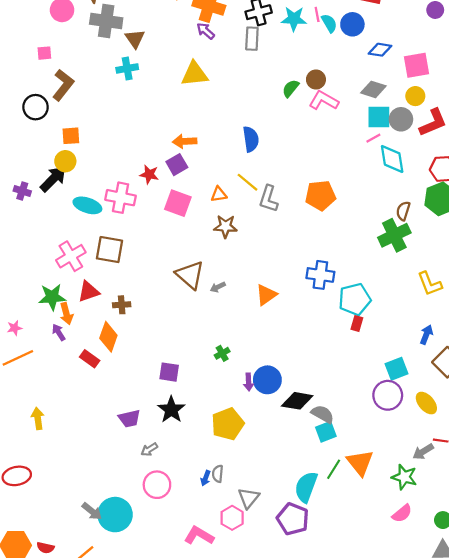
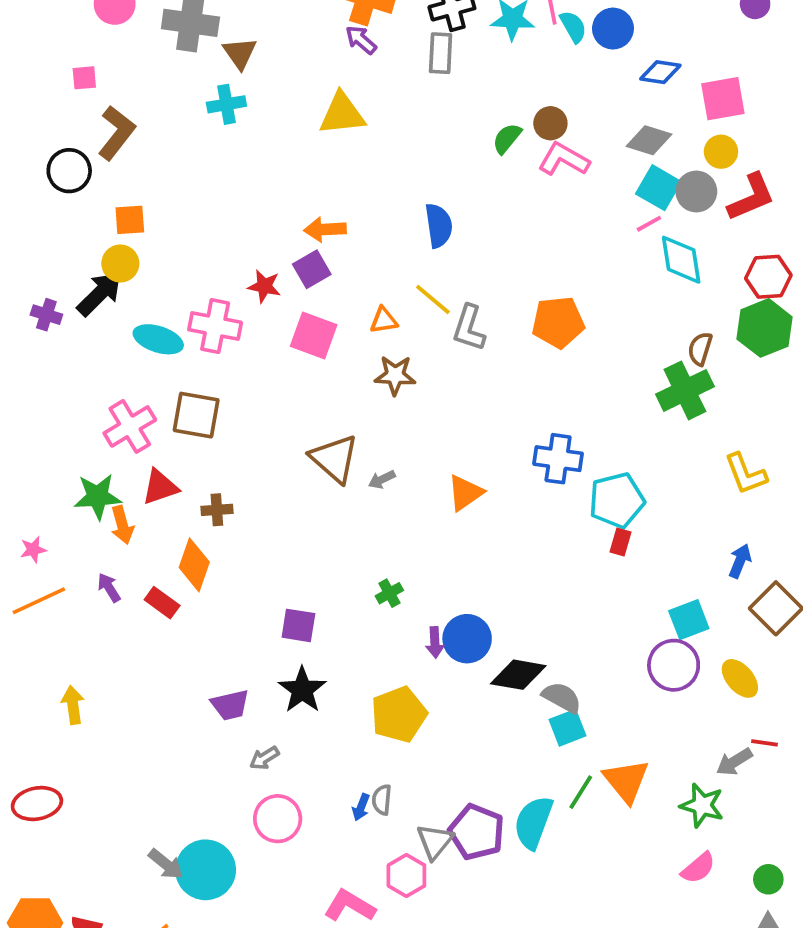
cyan square: (379, 117) -> (658, 188), turned 30
purple arrow: (59, 332) -> (109, 588), moved
purple pentagon: (293, 519) -> (477, 832), moved

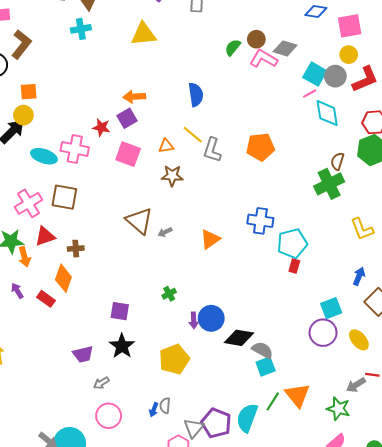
gray diamond: (649, 140) -> (285, 48), moved

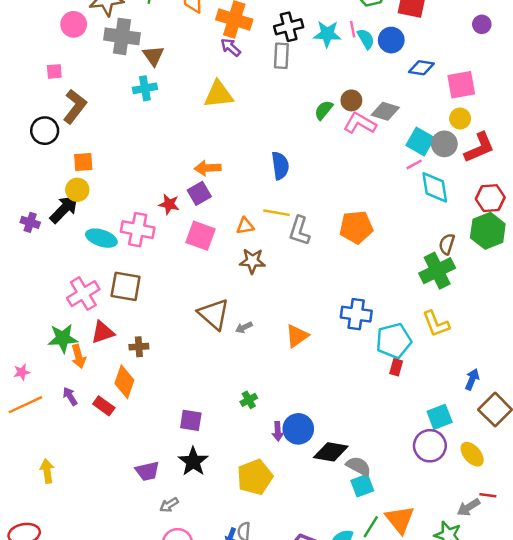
yellow line: (193, 135) -> (277, 213), turned -30
yellow L-shape: (362, 229) -> (436, 324), moved

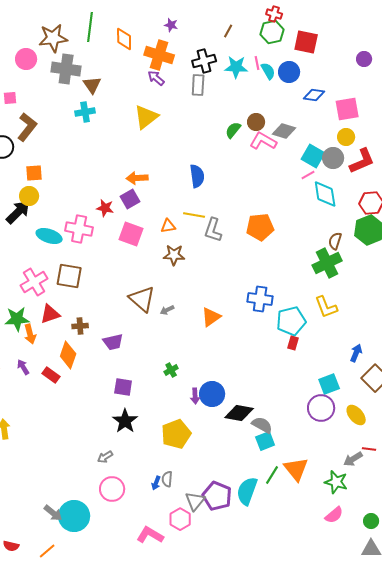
yellow triangle: (219, 94) -> (146, 117), turned -32
purple trapezoid: (147, 471) -> (113, 342), moved

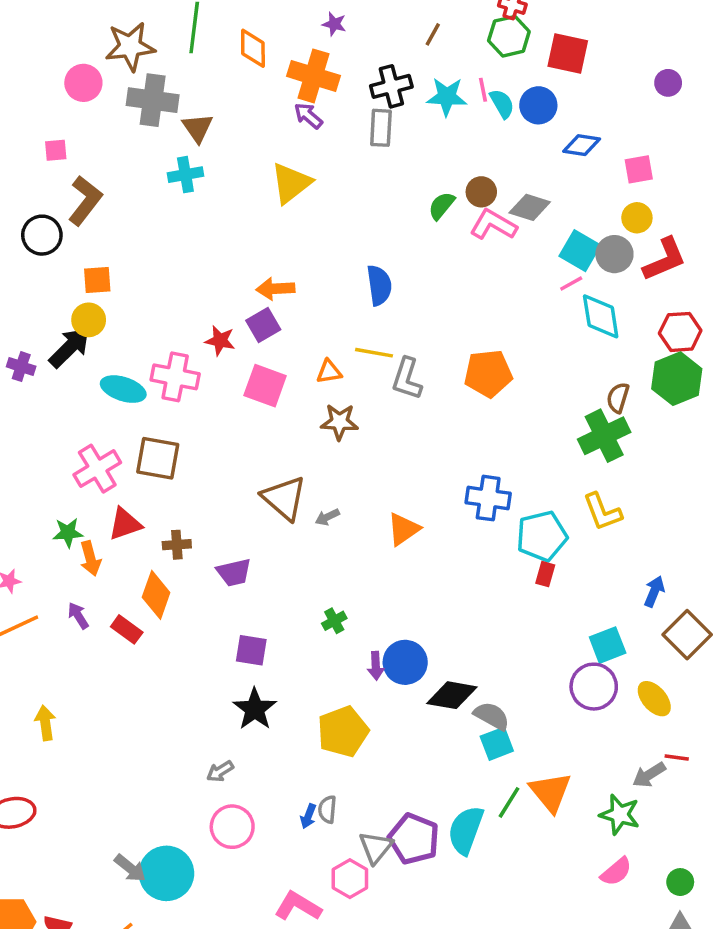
pink square: (347, 109) -> (639, 169), size x0.7
green star: (17, 319) -> (68, 533), size x0.7

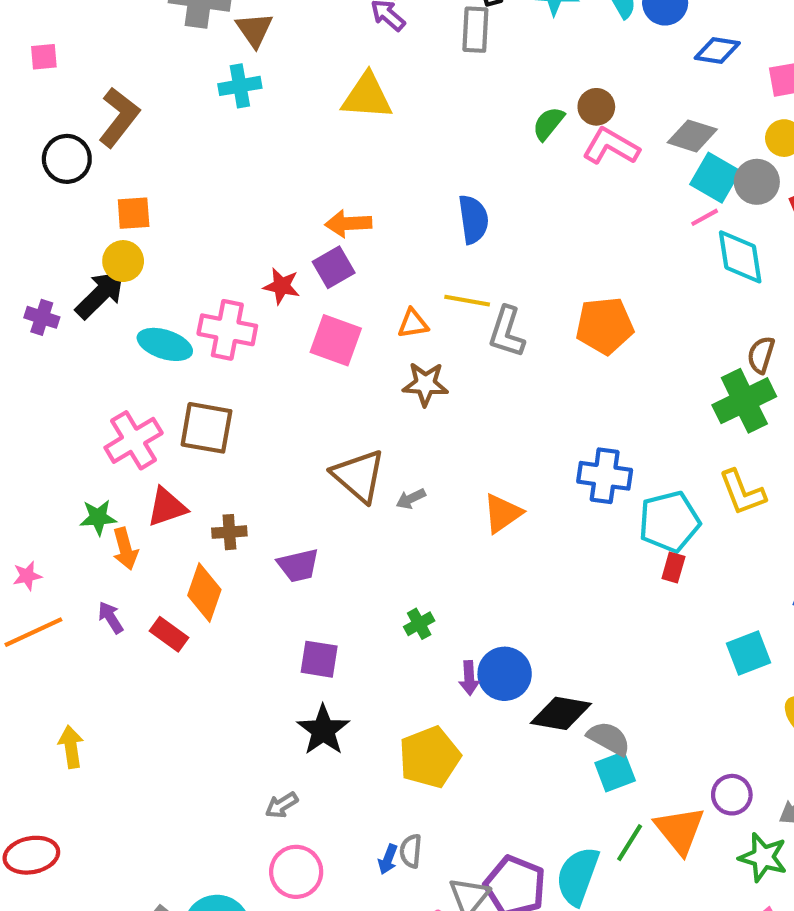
pink square: (56, 150) -> (44, 57), moved
yellow triangle: (291, 183) -> (367, 96), turned 42
gray diamond: (530, 207) -> (692, 136), moved
purple circle: (594, 687) -> (732, 795), moved, size x0.7

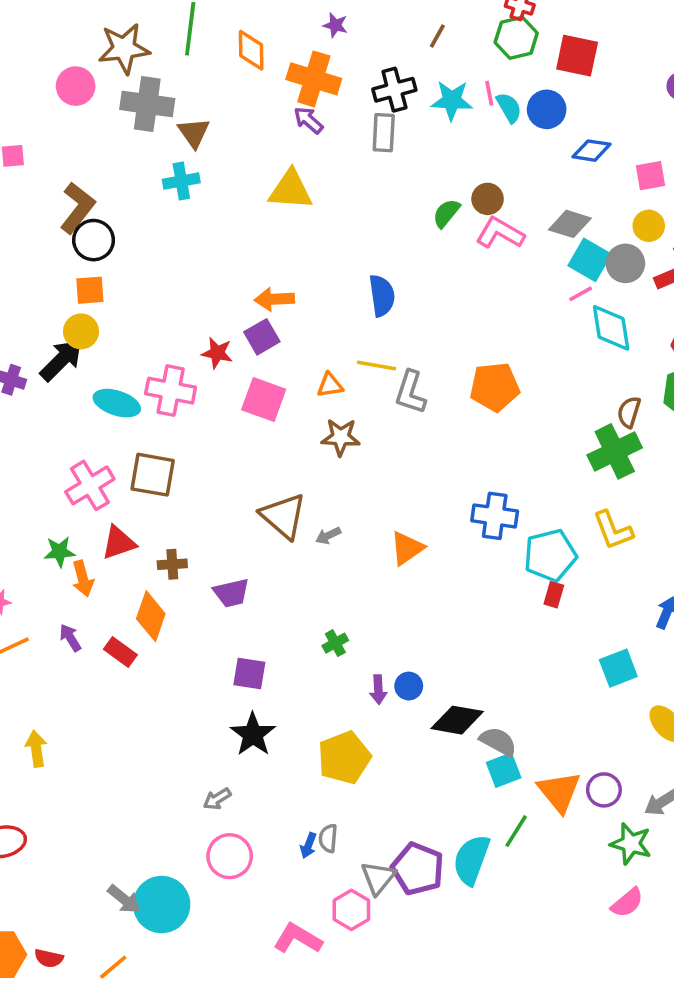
black circle: (67, 159) -> (94, 240), moved
blue circle: (505, 674) -> (409, 686), size x0.6
orange triangle: (680, 830) -> (559, 792), moved

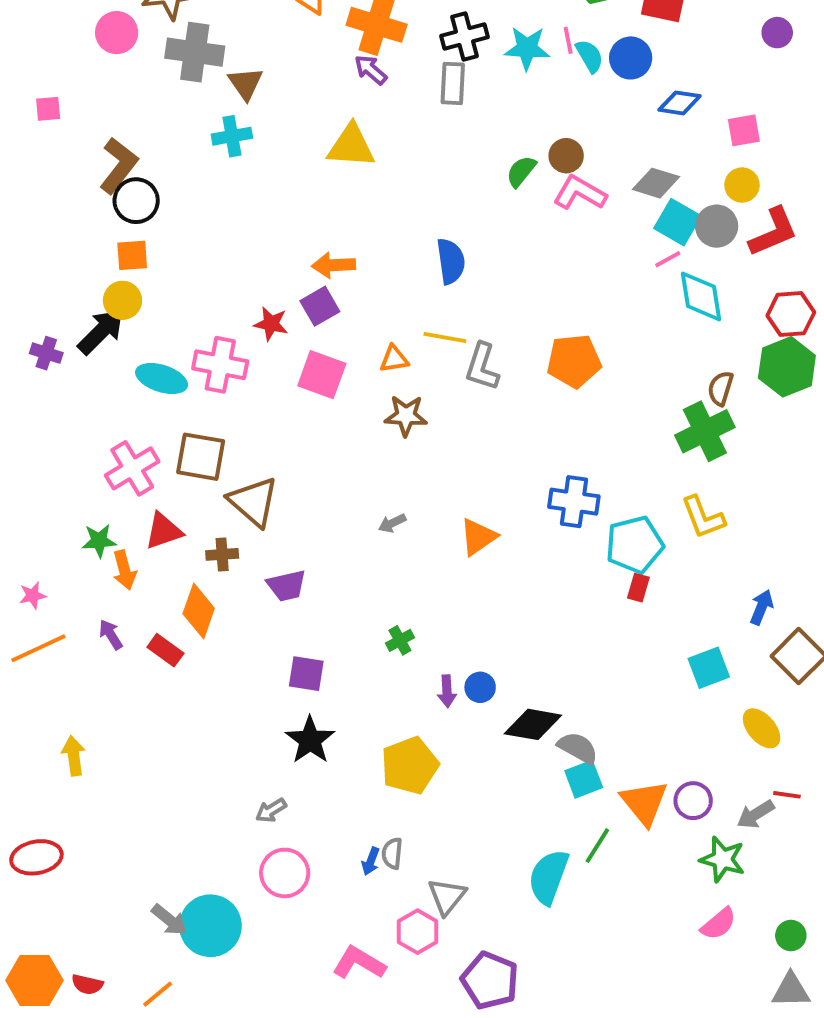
brown triangle: (283, 516) -> (253, 502), moved
purple pentagon: (418, 869) -> (490, 980), moved

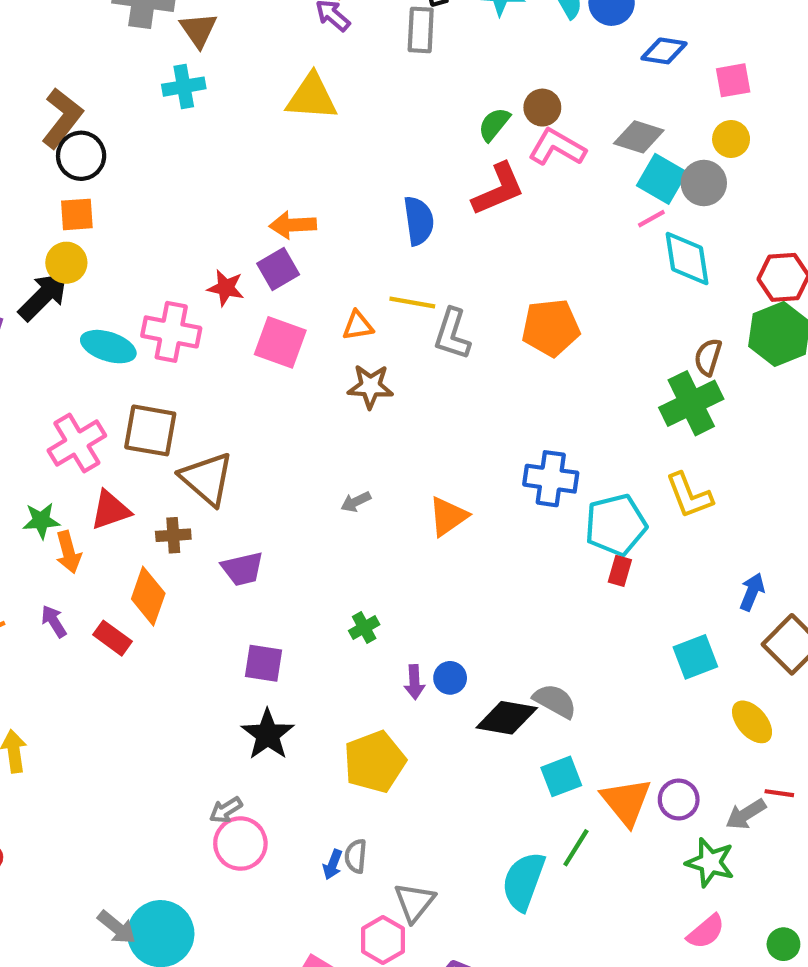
red L-shape: (773, 232) -> (498, 189), moved
gray semicircle: (578, 748) -> (555, 701), moved
pink circle: (285, 873) -> (240, 844), moved

